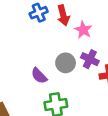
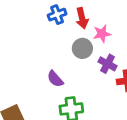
pink star: (83, 30) -> (102, 34), turned 30
gray circle: (66, 63) -> (82, 48), moved

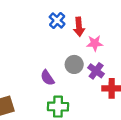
blue cross: (57, 15) -> (57, 20), turned -35
gray circle: (82, 48) -> (74, 64), moved

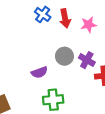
pink star: (95, 43) -> (89, 25), moved
purple semicircle: (47, 78) -> (39, 72), turned -70

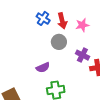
gray circle: (64, 56) -> (59, 42), moved

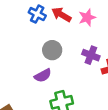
red arrow: (62, 21) -> (61, 15), turned 140
gray circle: (59, 42) -> (52, 50), moved

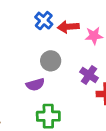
red arrow: (61, 15) -> (68, 27), turned -48

